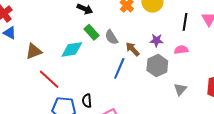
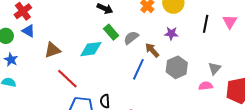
gray semicircle: (111, 37) -> (131, 38), turned 84
purple star: (156, 40) -> (171, 33), moved
pink semicircle: (181, 50) -> (206, 86), moved
gray triangle: (180, 89) -> (215, 68), moved

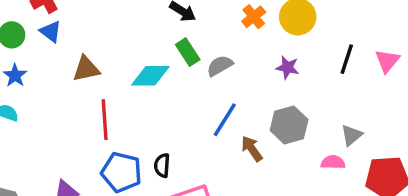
brown arrow: (152, 50) -> (252, 149), moved
red line: (67, 79) -> (105, 120), turned 35

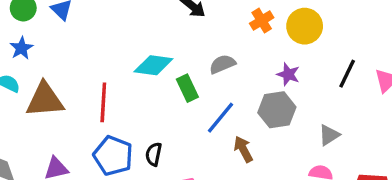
green rectangle: (188, 52) -> (187, 88), moved
brown triangle: (86, 69) -> (45, 100), moved, size x1.4
gray hexagon: (289, 125) -> (277, 110), moved
gray triangle: (352, 135) -> (329, 135), moved

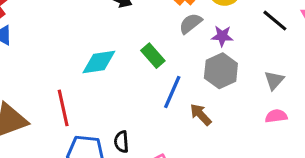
gray semicircle: (222, 64) -> (191, 23), moved
black line: (347, 74) -> (275, 21), turned -60
green rectangle: (187, 88) -> (153, 56), moved

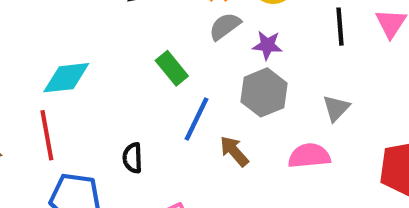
black line: (275, 21) -> (340, 27), turned 44
cyan diamond: (99, 62) -> (66, 78), moved
pink semicircle: (276, 116) -> (309, 156), moved, size x1.4
black semicircle: (121, 142) -> (133, 158), moved

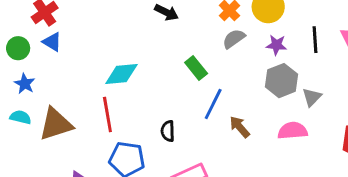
purple star: (267, 45) -> (276, 45), moved
gray hexagon: (264, 92) -> (282, 81), moved

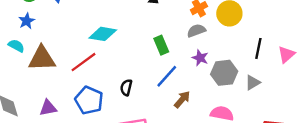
purple star: (276, 45) -> (200, 58), moved
gray triangle: (312, 97) -> (253, 82), moved
red line: (107, 115) -> (84, 62), turned 48
brown arrow: (240, 127) -> (182, 99), turned 66

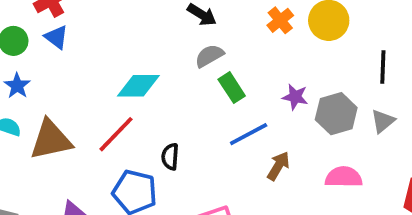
gray semicircle: (196, 31) -> (209, 56), moved
blue line: (167, 76) -> (249, 134), turned 30
black semicircle: (126, 87) -> (170, 157), moved

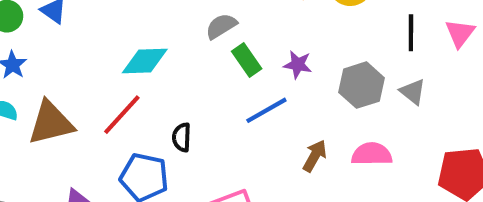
purple star: (295, 97) -> (298, 65), moved
gray triangle: (383, 121) -> (413, 92), turned -40
brown arrow: (278, 166) -> (315, 156), moved

